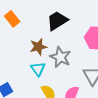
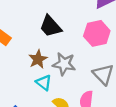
black trapezoid: (57, 21) -> (50, 26), turned -85

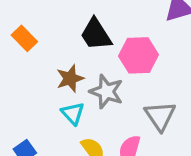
pink hexagon: (97, 33) -> (139, 55), moved

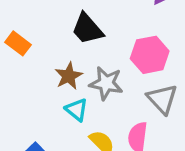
pink hexagon: (139, 55) -> (150, 55), moved

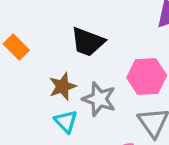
black trapezoid: (87, 29) -> (88, 42), turned -36

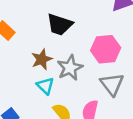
gray star: (99, 99) -> (70, 68), turned 30

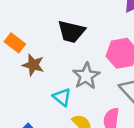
brown star: (42, 59) -> (33, 65), moved, turned -30

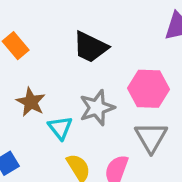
brown star: (33, 65) -> (31, 102), moved

